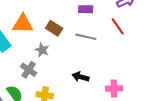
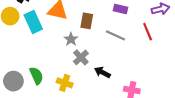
brown rectangle: (54, 28) -> (87, 21), turned 56
gray cross: (29, 70) -> (81, 57), moved

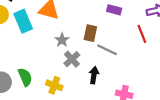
brown rectangle: (87, 21) -> (90, 33), moved
gray line: (115, 35) -> (107, 50), moved
black arrow: (102, 72) -> (94, 75), turned 70

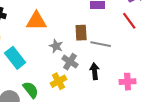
cyan rectangle: (23, 21) -> (15, 58), moved
yellow cross: (54, 85) -> (59, 81), moved, turned -35

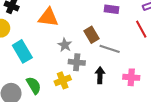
brown rectangle: (81, 33) -> (91, 35), turned -35
gray cross: (70, 62) -> (77, 62), turned -35
pink cross: (128, 82) -> (131, 77), moved

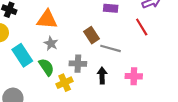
gray star: (65, 45) -> (51, 43), moved
green semicircle: (34, 85) -> (46, 67), moved

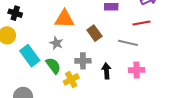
orange triangle: (47, 19) -> (64, 19), moved
red line: (142, 27) -> (142, 23), turned -66
gray line: (111, 48) -> (128, 43), moved

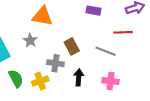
brown rectangle: (94, 33) -> (72, 46), moved
green semicircle: (53, 66) -> (16, 79), moved

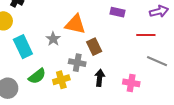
orange triangle: (42, 16) -> (75, 24), moved
gray line: (106, 51) -> (157, 61), moved
green semicircle: (16, 79) -> (37, 76), turned 78

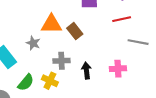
brown rectangle: (94, 47) -> (75, 31), moved
yellow cross: (61, 80) -> (50, 81), turned -35

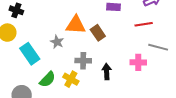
pink cross: (118, 69) -> (138, 62), moved

